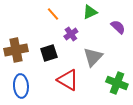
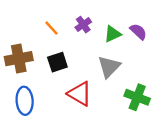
green triangle: (90, 12) -> (113, 34), moved
orange line: (53, 14) -> (52, 28), moved
purple cross: (71, 34) -> (83, 25), moved

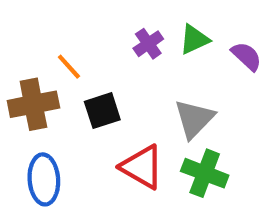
orange line: (52, 28) -> (69, 67), moved
green triangle: (113, 34) -> (194, 39), moved
green cross: (137, 97) -> (205, 173), moved

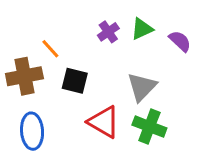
black square: (102, 111) -> (75, 81), turned 32

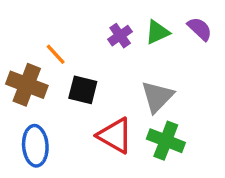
purple semicircle: (180, 41) -> (200, 29), moved
brown cross: (24, 76) -> (27, 85), turned 32

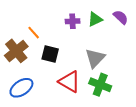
purple cross: (120, 36) -> (73, 21), turned 32
brown cross: (27, 85) -> (16, 51), turned 30
blue ellipse: (35, 146) -> (21, 88), turned 60

